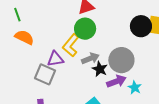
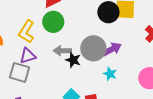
yellow L-shape: (71, 45) -> (27, 32), moved
gray arrow: (90, 58) -> (62, 51), turned -150
purple arrow: (116, 81) -> (112, 49), moved

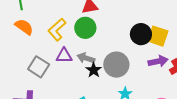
purple arrow: (112, 49) -> (158, 61), moved
purple triangle: (28, 56) -> (64, 56), moved

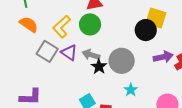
yellow square: (158, 36) -> (156, 18), moved
purple triangle: (64, 56) -> (69, 53), turned 36
gray square: (39, 67) -> (47, 51), moved

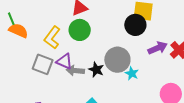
orange semicircle: (29, 24) -> (18, 31), moved
gray arrow: (91, 55) -> (75, 71), moved
cyan star: (131, 90) -> (132, 73), moved

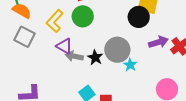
gray square: (43, 64) -> (24, 37), moved

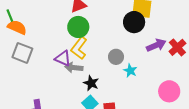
yellow L-shape: (55, 21) -> (79, 48), moved
gray circle: (117, 50) -> (116, 57), size x0.6
black star: (95, 57) -> (91, 83), moved

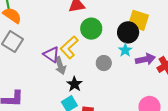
green circle: (78, 27) -> (91, 29), moved
gray arrow: (74, 68) -> (60, 66), turned -126
cyan star: (130, 71) -> (125, 50), moved

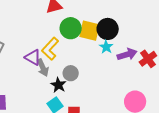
yellow square: (138, 20) -> (90, 31), moved
gray circle: (104, 63) -> (71, 73), moved

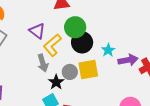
black circle: (108, 29) -> (82, 42), moved
yellow square: (90, 31) -> (88, 70), moved, turned -30
purple triangle: (33, 57) -> (37, 31), moved

